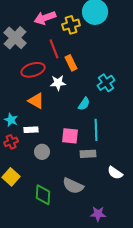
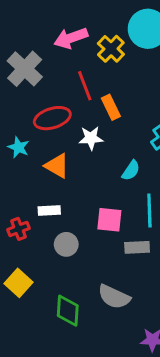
yellow cross: (71, 25) -> (111, 49), turned -30
cyan star: (11, 120) -> (18, 147), moved

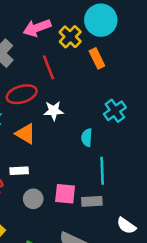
orange rectangle: (111, 107) -> (97, 58), moved
cyan semicircle: (131, 170) -> (87, 138), turned 150
pink square: (109, 220) -> (65, 194), moved

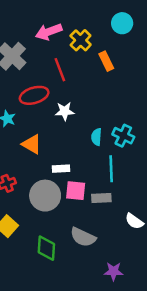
cyan circle: (101, 20) -> (122, 23), moved, size x0.7
cyan cross: (115, 111) -> (123, 136), moved, turned -30
orange triangle: (26, 134) -> (32, 144), moved
white rectangle: (19, 171) -> (61, 169), moved
gray circle: (33, 199) -> (45, 196), size x1.6

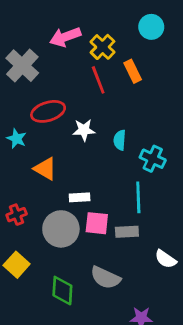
red line: (60, 70) -> (98, 80), moved
cyan semicircle: (96, 137) -> (120, 140), moved

